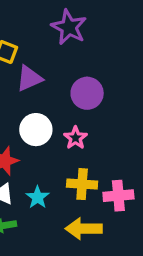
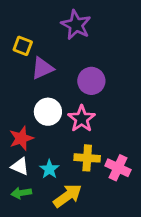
pink star: (75, 138) -> (82, 119), size x1.4
pink cross: (118, 196) -> (118, 168), turned 30
yellow arrow: (84, 229) -> (68, 196), moved, turned 144

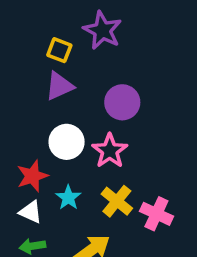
yellow square: (23, 46) -> (59, 50), moved
yellow cross: (87, 158) -> (117, 201), turned 35
cyan star: (49, 169) -> (68, 198), moved

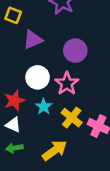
yellow square: (59, 50) -> (13, 15), moved
cyan star: (68, 198) -> (44, 107), moved

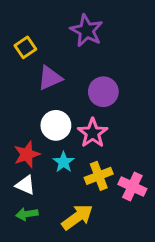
yellow square: (13, 15) -> (25, 47), turned 35
yellow cross: (72, 118) -> (99, 176), turned 30

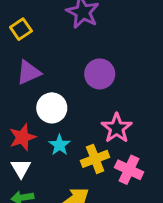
purple triangle: (50, 78) -> (29, 72), moved
pink star: (93, 133) -> (117, 128), moved
white triangle: (25, 185) -> (21, 168), turned 35

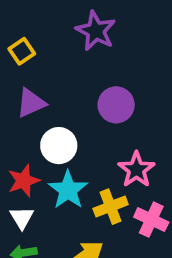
cyan star: (60, 145) -> (68, 190), size x1.5

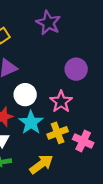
purple circle: (116, 105) -> (76, 69), moved
pink star: (136, 170) -> (61, 102), moved

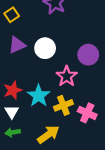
purple circle: (76, 69) -> (88, 55), moved
white circle: (25, 95) -> (45, 48), moved

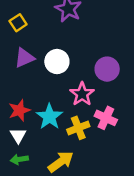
pink cross: (87, 113) -> (106, 118), moved

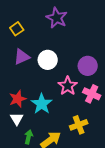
pink cross: (106, 118) -> (92, 94), moved
yellow cross: (78, 128) -> (79, 125), moved
green arrow: (19, 159) -> (29, 137), moved, turned 112

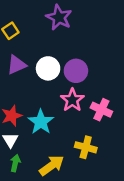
purple circle: (88, 66) -> (76, 71), moved
yellow cross: (79, 125) -> (86, 147), turned 36
green arrow: (29, 137) -> (15, 163), moved

